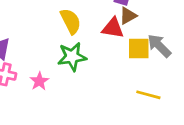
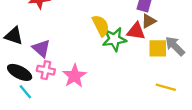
green star: (72, 57) -> (114, 39), moved
pink star: (39, 81) -> (74, 76), size x1.5

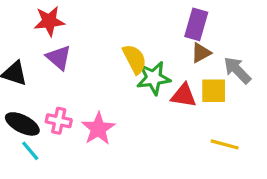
red triangle: (136, 31) -> (184, 95), moved
gray arrow: (175, 46) -> (237, 70), moved
purple triangle: (41, 48) -> (59, 58), moved

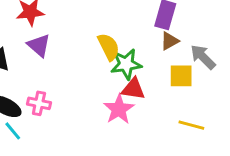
red triangle: (184, 95) -> (133, 89), moved
pink star: (98, 129) -> (119, 109), moved

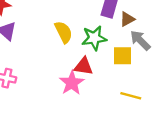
brown triangle: (170, 41) -> (127, 19), moved
green star: (126, 64) -> (94, 38), moved

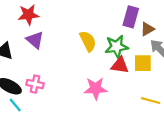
red triangle: (84, 66) -> (120, 65), moved
pink star: (72, 83) -> (96, 88), turned 30

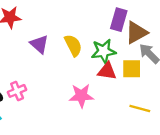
brown triangle: (147, 29) -> (136, 33), size x1.5
purple triangle: (35, 40) -> (39, 44), moved
pink cross: (35, 84) -> (17, 91), turned -35

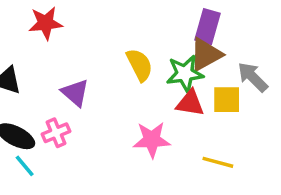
brown triangle: (136, 33) -> (206, 54), moved
purple triangle: (39, 44) -> (75, 93), moved
yellow line: (140, 109) -> (218, 162), moved

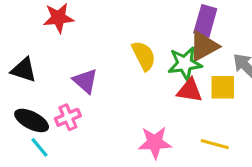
pink star: (152, 140) -> (155, 143), moved

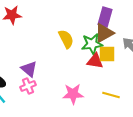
purple triangle: (85, 81) -> (29, 69), moved
yellow square: (223, 87) -> (107, 54), moved
pink cross: (68, 117) -> (28, 86), moved

